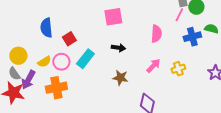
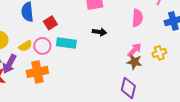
cyan rectangle: (85, 59) -> (66, 43), turned 60
brown star: (120, 78) -> (134, 62), moved

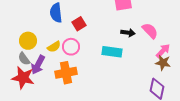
pink semicircle: (137, 18) -> (150, 31), moved, turned -48
cyan rectangle: (66, 43) -> (112, 52), moved

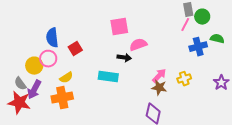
pink semicircle: (150, 31) -> (138, 45), moved, turned -66
yellow circle: (28, 41) -> (34, 66), moved
yellow semicircle: (54, 47) -> (66, 78), moved
pink circle: (71, 47) -> (48, 59), moved

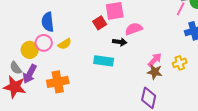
red square: (75, 49) -> (100, 23), moved
yellow semicircle: (66, 78) -> (65, 44), moved

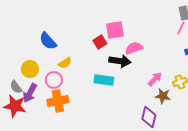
blue semicircle: (48, 22) -> (48, 41), turned -36
black arrow: (120, 42) -> (120, 61), size x1.5
pink circle: (44, 43) -> (54, 80), moved
brown star: (155, 72) -> (163, 96), moved

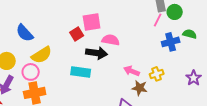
pink semicircle: (134, 48) -> (111, 40), turned 30
yellow semicircle: (65, 63) -> (42, 55), size x1.5
pink arrow: (155, 79) -> (132, 71), turned -112

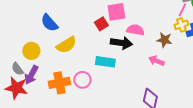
pink circle: (31, 72) -> (82, 80), moved
yellow cross: (157, 74) -> (181, 25), moved
brown star: (140, 88) -> (164, 40), moved

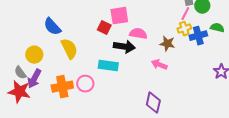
red square: (101, 24) -> (104, 28), turned -32
yellow semicircle: (66, 45) -> (69, 49), turned -85

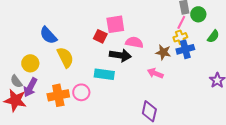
green semicircle: (217, 28) -> (213, 36), turned 112
blue cross: (198, 36) -> (185, 49), moved

